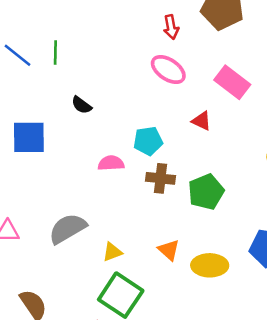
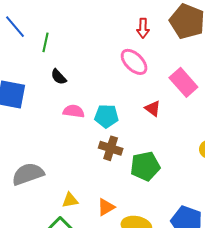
green line: (55, 53) -> (46, 42), moved
pink semicircle: (111, 163) -> (74, 111), moved
orange triangle: (169, 250) -> (106, 207), turned 36
yellow triangle: (112, 252) -> (70, 200), moved

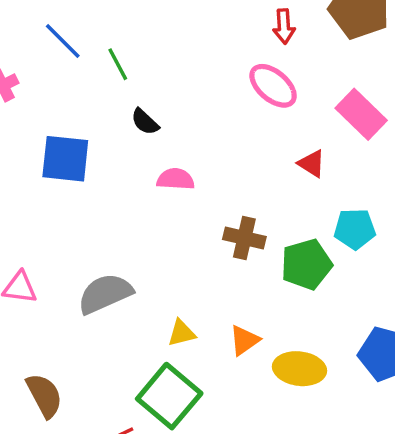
green line: (46, 42) -> (118, 64), turned -36
cyan pentagon: (106, 116) -> (355, 229), moved

